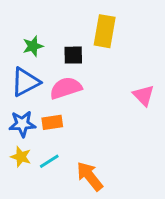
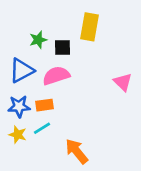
green star: (33, 46) -> (38, 40), moved
cyan line: (49, 161) -> (42, 128), moved

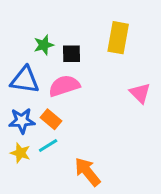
yellow rectangle: (89, 27) -> (118, 38), moved
blue triangle: (22, 71) -> (25, 80), turned 36
orange rectangle: (45, 105) -> (51, 119), turned 48

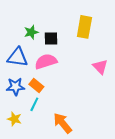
cyan line: (48, 146) -> (34, 104), turned -32
yellow star: (20, 153) -> (14, 119), moved

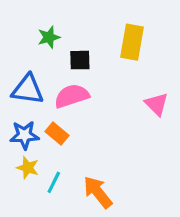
green star: (31, 32) -> (49, 37), moved
cyan line: (34, 104) -> (54, 182), moved
yellow star: (14, 119) -> (28, 168), moved

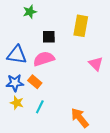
green star: (49, 37) -> (30, 12), moved
cyan line: (54, 182) -> (40, 107), moved
orange arrow: (98, 192) -> (80, 118), moved

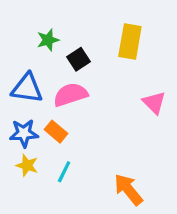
green star: (30, 12) -> (48, 40), moved
black square: (49, 37) -> (79, 59), turned -32

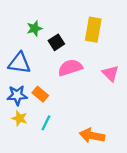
pink semicircle: (70, 95) -> (70, 68), moved
orange arrow: (128, 190) -> (92, 136), turned -40

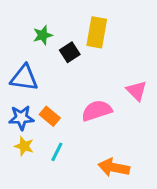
yellow rectangle: (93, 30) -> (97, 32), moved
pink semicircle: (70, 68) -> (97, 111), moved

